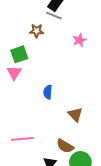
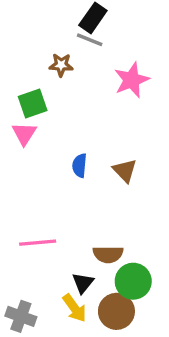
pink star: (79, 40) -> (132, 80), size x1.5
brown triangle: (75, 114) -> (125, 171), moved
brown semicircle: (65, 146) -> (108, 254), turned -30

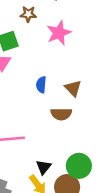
pink star: (132, 80) -> (59, 33), moved
brown semicircle: (108, 254) -> (61, 114), moved

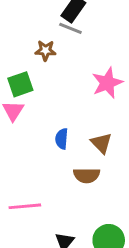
pink star: (59, 33) -> (107, 83), moved

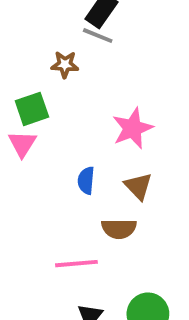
pink star: (107, 83) -> (132, 128), moved
pink line: (25, 206) -> (76, 264), moved

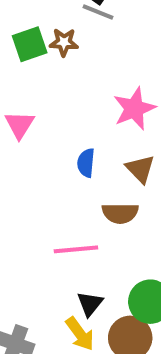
green square: (32, 109) -> (30, 44), moved

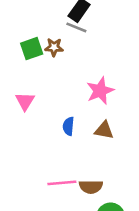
brown triangle: (140, 169) -> (104, 130), turned -36
brown semicircle: (120, 213) -> (91, 187), moved

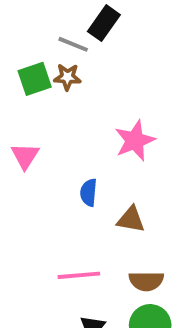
gray line: (76, 27) -> (73, 44), moved
brown triangle: (104, 130) -> (131, 219), moved
brown semicircle: (91, 187) -> (146, 281), moved

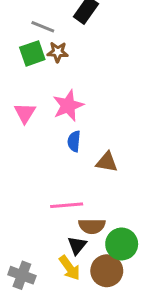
gray line: (73, 44) -> (43, 27), moved
pink star: (135, 141) -> (68, 106), moved
brown semicircle: (146, 281) -> (92, 226), moved

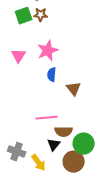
brown triangle: (107, 162) -> (74, 89), turned 42
yellow arrow: (70, 268) -> (39, 163), moved
gray cross: (22, 275) -> (17, 152), moved

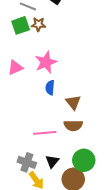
pink triangle: (19, 56) -> (15, 68), turned 35
brown semicircle: (64, 132) -> (73, 126), moved
gray cross: (17, 152) -> (27, 162), moved

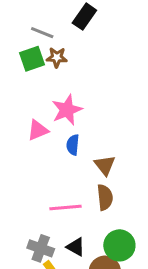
pink triangle: (15, 68) -> (38, 130), moved
brown semicircle: (73, 126) -> (105, 197), turned -96
black triangle: (52, 161) -> (76, 247), turned -40

